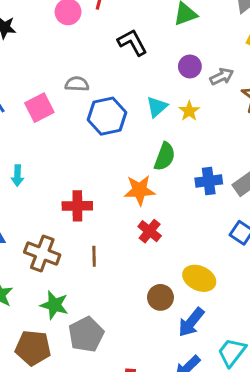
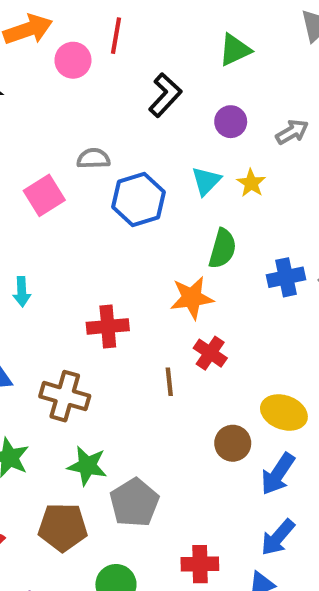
black L-shape: (132, 42) -> (165, 95), turned 76
purple circle: (190, 66) -> (231, 122), moved
brown line: (94, 256) -> (169, 382), moved

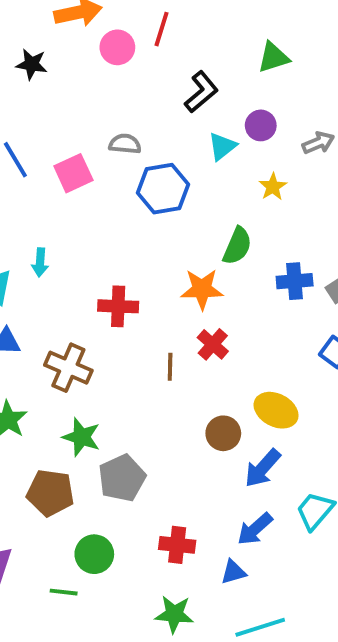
cyan triangle: (206, 181) -> (222, 146), moved

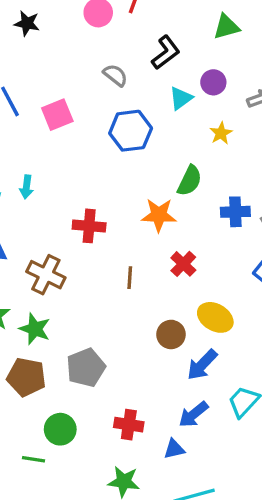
gray semicircle: (125, 144) -> (115, 75), moved, turned 30
red cross: (213, 344) -> (183, 264), moved
green star: (81, 437) -> (35, 329), moved

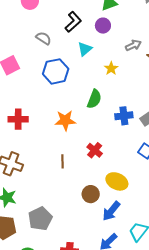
purple circle: (213, 82) -> (103, 26), moved
orange star: (159, 215) -> (65, 120), moved
red cross: (89, 226) -> (18, 119), moved

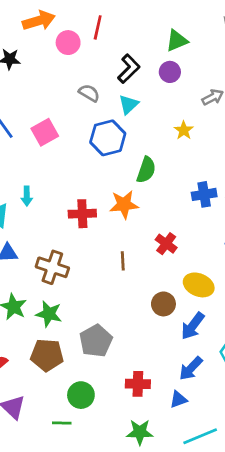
cyan triangle: (85, 49) -> (129, 104), moved
green semicircle: (94, 99) -> (146, 170), moved
red cross: (18, 119) -> (82, 214), moved

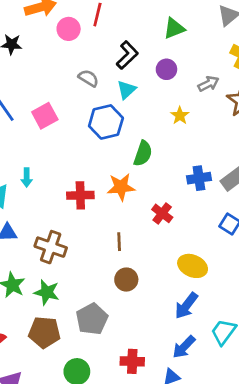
purple circle: (170, 72) -> (166, 69), moved
red cross: (166, 244) -> (162, 213), moved
brown circle: (163, 304) -> (126, 280), moved

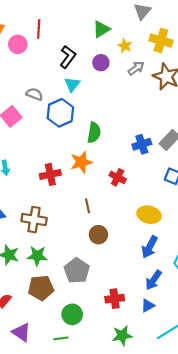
gray semicircle: (88, 78) -> (34, 94), moved
yellow star: (180, 116) -> (125, 46), moved

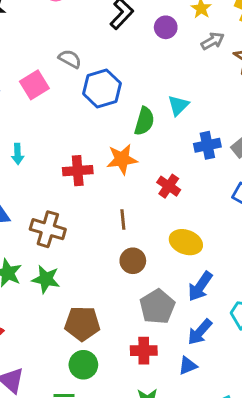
cyan triangle: (72, 84) -> (178, 105), moved
yellow ellipse: (149, 215) -> (186, 242), moved
gray pentagon: (77, 271) -> (157, 307), moved
brown pentagon: (41, 288) -> (82, 324), moved

